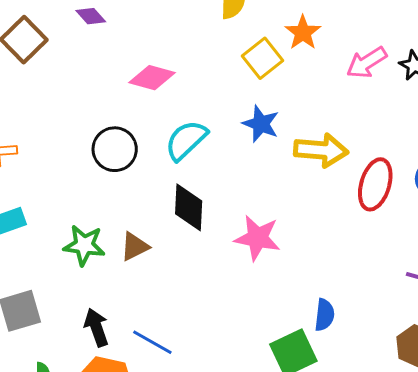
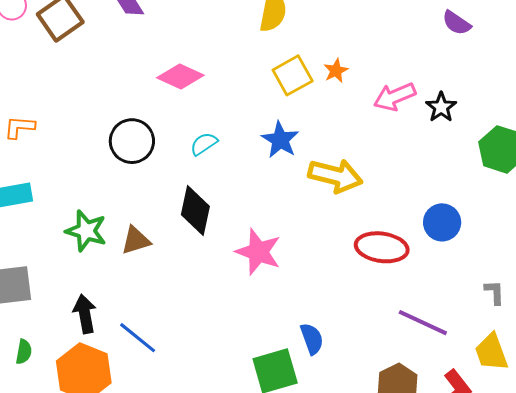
orange star: (303, 33) -> (336, 71), moved, size x0.7
cyan semicircle: (186, 140) -> (204, 144), size x0.6
red ellipse: (375, 184) -> (382, 247), moved, turned 72
blue semicircle: (324, 315) -> (312, 339), turned -36

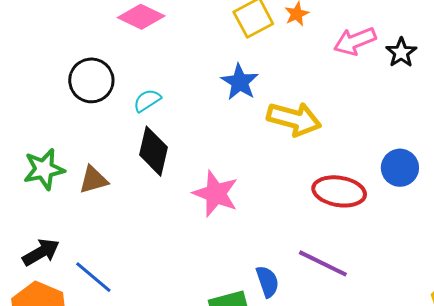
cyan semicircle: (204, 144) -> (147, 100), moved
green star: (86, 231) -> (44, 169), turned -30
black arrow: (85, 314) -> (41, 252), turned 69
purple line: (423, 323) -> (323, 263), moved

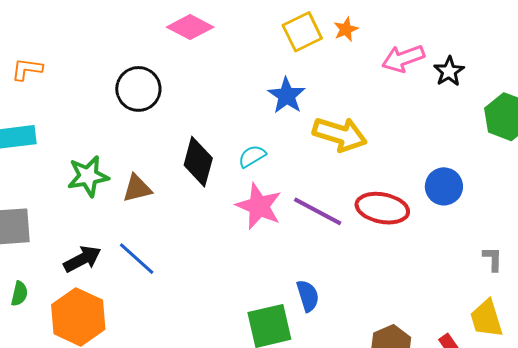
cyan semicircle: (147, 100) -> (252, 156), moved
purple line: (323, 263) -> (318, 211), moved
blue line: (93, 277) -> (137, 259), moved

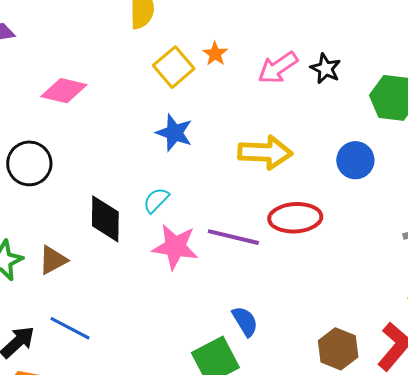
yellow arrow: (340, 134) -> (265, 152), moved
blue circle: (444, 186) -> (355, 160), moved

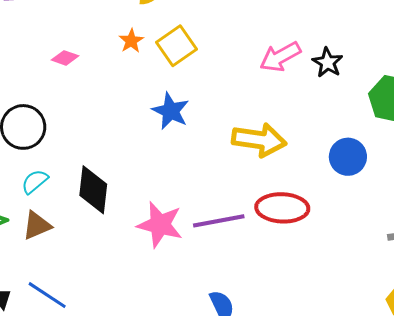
orange star: (215, 54) -> (131, 41), moved
pink diamond: (64, 91) -> (65, 58), size x0.6
cyan semicircle: (156, 200) -> (35, 182), moved
purple line: (233, 237) -> (219, 221), turned -30

